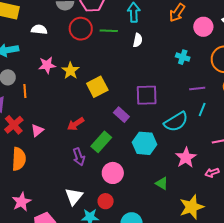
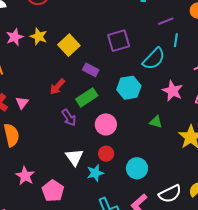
purple rectangle: (121, 115) -> (91, 70), moved
green rectangle: (101, 142) -> (87, 97), turned 30

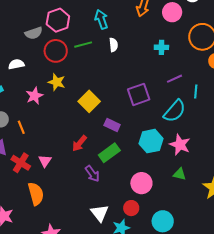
purple line: (166, 21) -> (175, 79), moved
yellow star: (39, 36) -> (57, 82), moved
pink star: (173, 91) -> (180, 145), moved
pink circle: (106, 124) -> (141, 183), moved

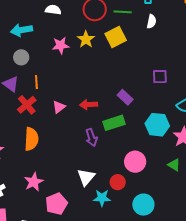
purple square: (139, 94) -> (160, 77), size x0.7
yellow square: (89, 101) -> (116, 37), moved
orange line: (21, 127) -> (36, 82), moved
red arrow: (79, 143) -> (89, 105), turned 30
pink triangle: (45, 161) -> (59, 107), moved

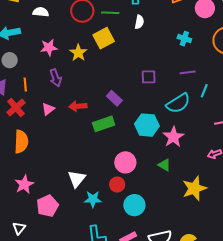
yellow star: (86, 39) -> (78, 53), moved
purple arrow: (91, 137) -> (56, 78), moved
red circle: (118, 182) -> (117, 185), moved

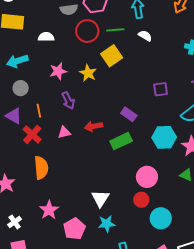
white semicircle: (139, 22) -> (145, 36), turned -64
pink triangle: (48, 109) -> (64, 132), turned 32
cyan star: (93, 199) -> (107, 224), moved

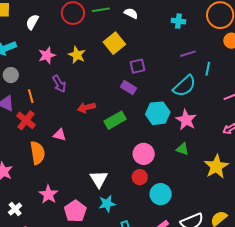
white semicircle: (46, 37) -> (32, 22), turned -56
yellow square: (112, 56) -> (114, 43), moved
purple square: (161, 89) -> (137, 66), moved
purple rectangle: (129, 114) -> (128, 88), moved
pink triangle: (64, 132) -> (60, 135), moved, turned 32

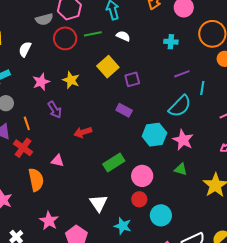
purple square: (137, 66) -> (132, 79), moved
green rectangle: (115, 120) -> (114, 162), moved
cyan star: (107, 204) -> (123, 226), moved, turned 30

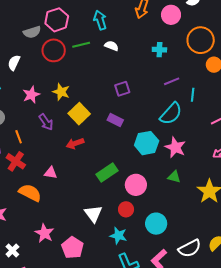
yellow square: (108, 67) -> (79, 114), moved
orange semicircle: (36, 180) -> (30, 193), turned -50
red circle: (139, 199) -> (126, 209), moved

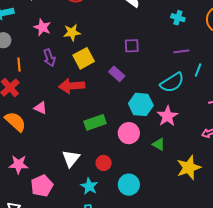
yellow star: (61, 92) -> (72, 32), turned 30
pink star: (31, 95) -> (42, 27), turned 30
red arrow: (75, 143) -> (72, 86), size x1.4
pink circle: (136, 185) -> (129, 133), moved
pink star: (44, 233) -> (19, 164), turned 30

